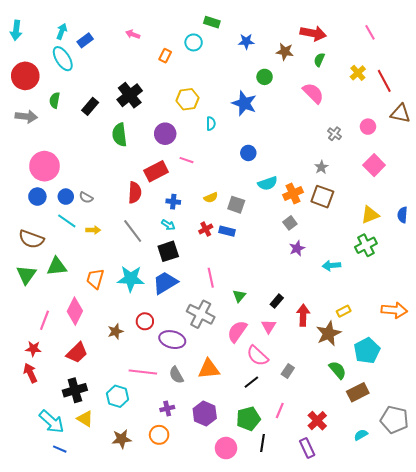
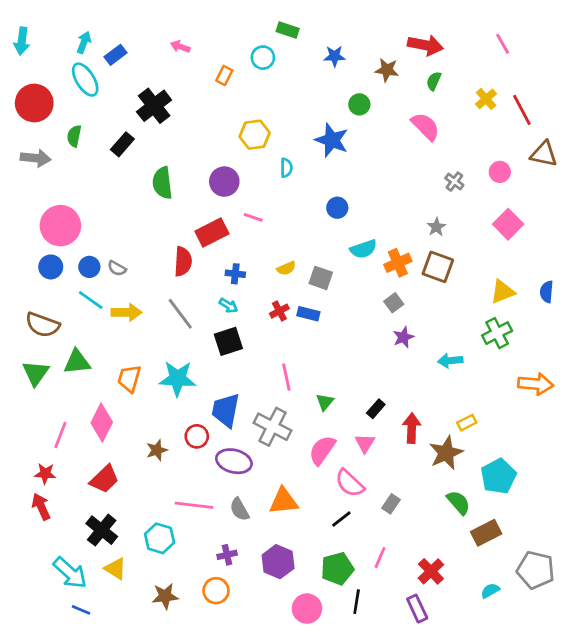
black cross: (130, 95) -> (154, 106), moved
yellow arrow: (93, 230) -> (127, 312), size x1.5
blue trapezoid: (165, 283) -> (226, 410), moved, turned -48
orange arrow: (394, 310) -> (536, 384), moved
black cross: (75, 390) -> (102, 530), turned -35

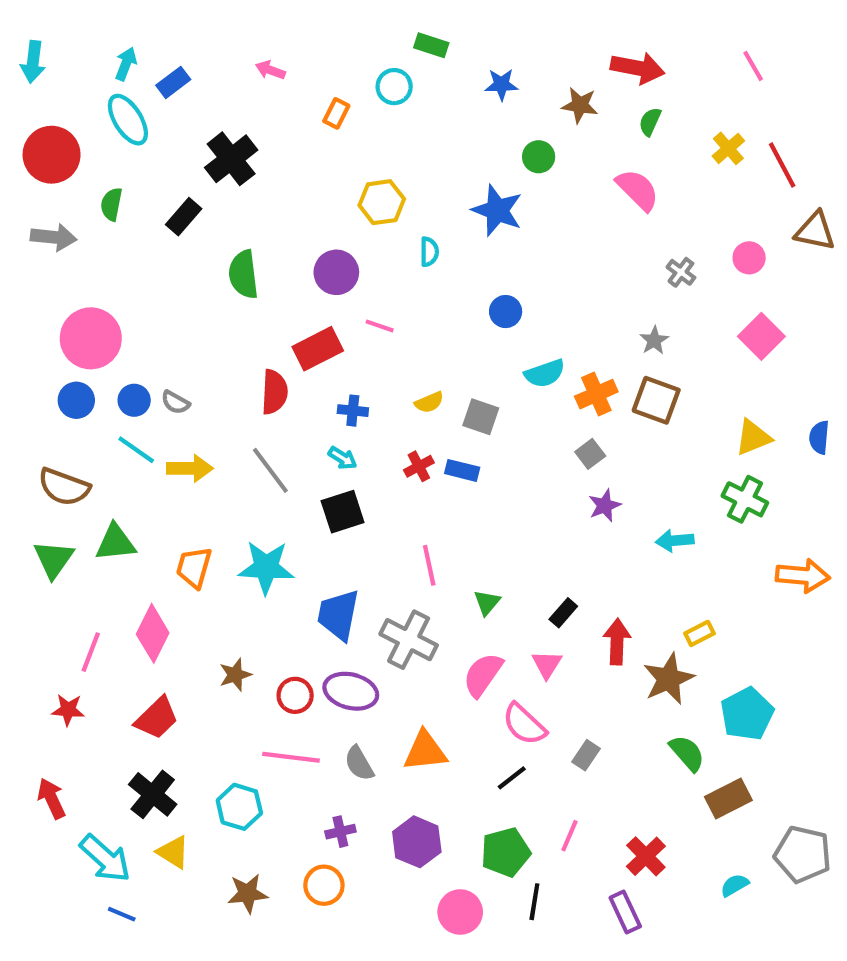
green cross: (497, 333) -> (745, 499), turned -36
red circle: (197, 436) -> (295, 695), moved
red arrow: (41, 507) -> (52, 799), moved

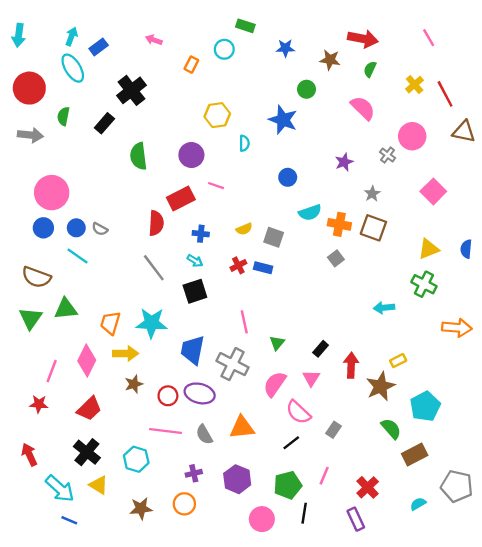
pink circle: (749, 258) -> (412, 136), moved, size x1.5
orange cross: (596, 394) -> (339, 224), turned 35
yellow arrow: (190, 468) -> (126, 353), moved
purple star: (605, 505) -> (344, 162), moved

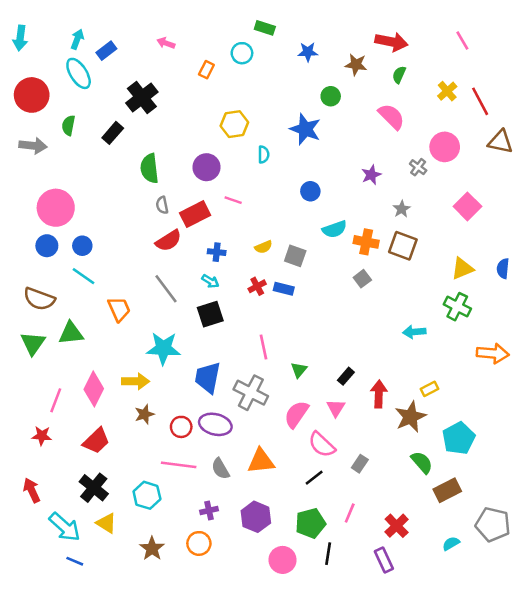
red semicircle: (156, 223) -> (168, 241), turned 55
gray semicircle: (100, 229) -> (162, 205), moved, turned 49
orange trapezoid: (110, 323) -> (119, 309), moved, turned 140
brown star: (141, 509) -> (152, 549), turned -30

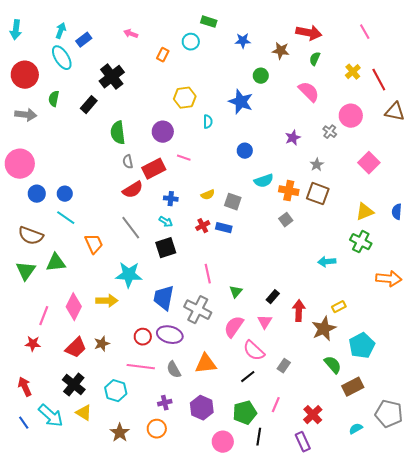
pink circle: (56, 208) -> (20, 164), moved
brown star: (144, 414) -> (102, 344), moved
blue line: (75, 561) -> (24, 423), moved, turned 32

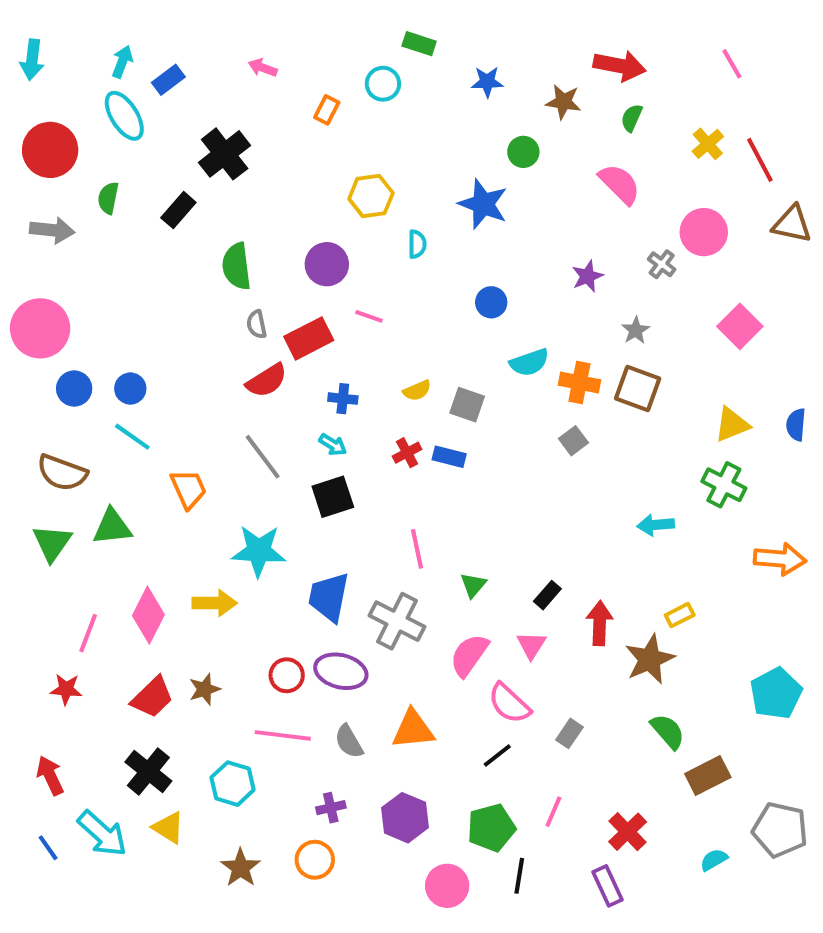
cyan pentagon: (362, 346) -> (776, 693), moved

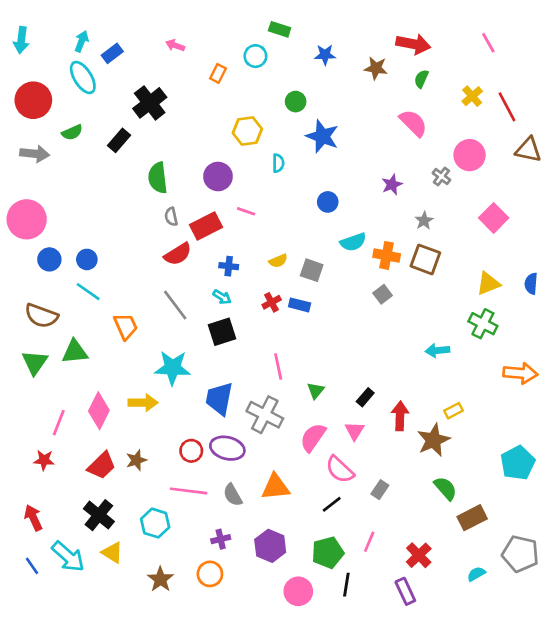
green circle: (523, 152) -> (296, 102), moved
green semicircle: (108, 198) -> (72, 132), turned -125

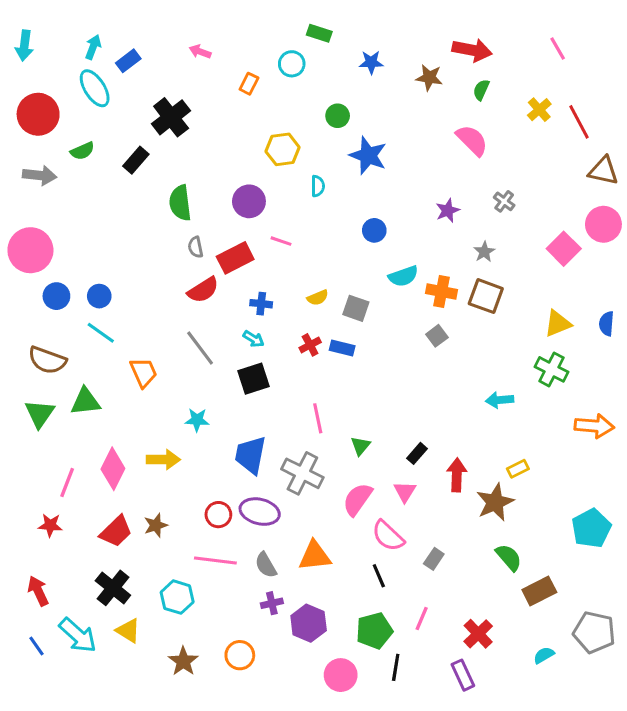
pink circle: (470, 155) -> (603, 224), moved
cyan star: (172, 368) -> (197, 420), size x0.6
black line: (332, 504) -> (379, 576), turned -75
purple cross: (221, 539) -> (272, 603), moved

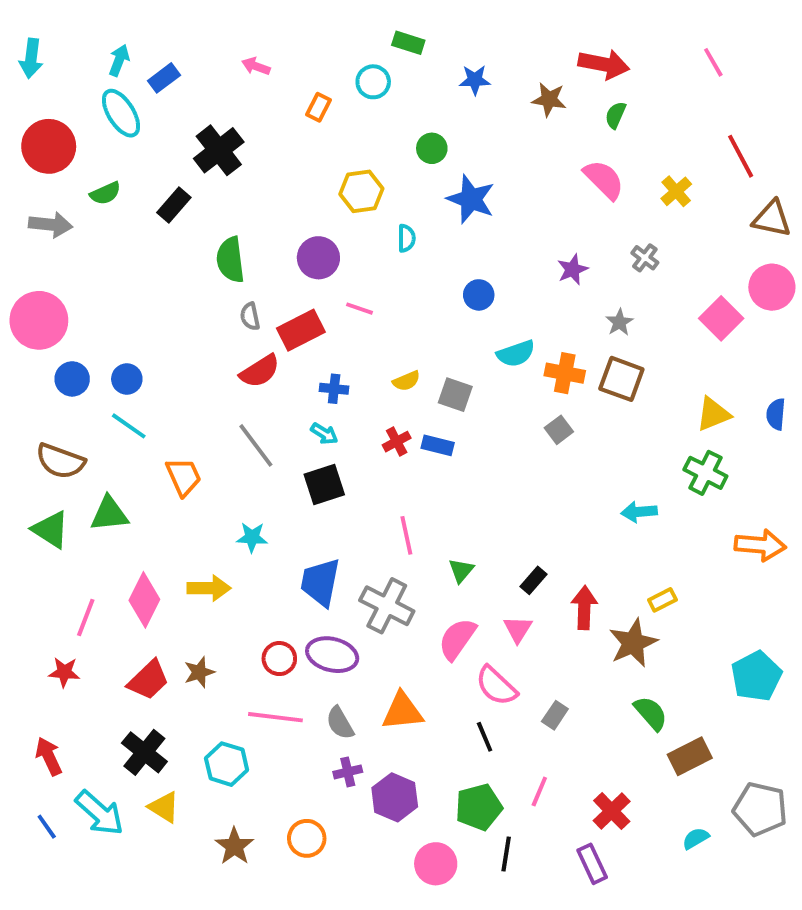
yellow cross: (539, 110) -> (676, 191), moved
green triangle: (40, 414) -> (51, 529), turned -32

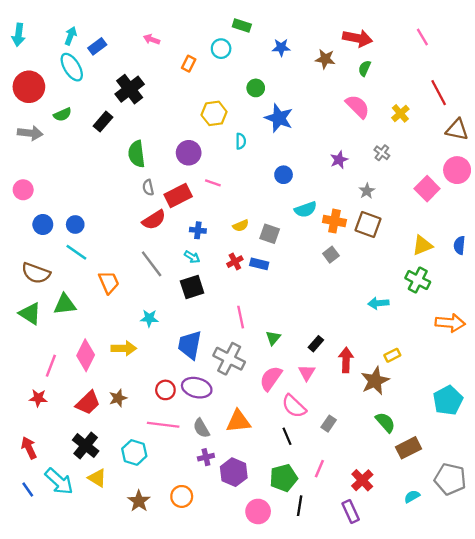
pink circle: (39, 320) -> (23, 190), size x0.6

